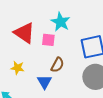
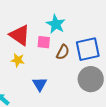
brown semicircle: (57, 65) -> (63, 52), moved
yellow star: (17, 68) -> (18, 60), moved

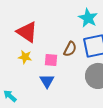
cyan star: (56, 24) -> (88, 18), moved
pink square: (44, 42) -> (51, 60), moved

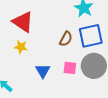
pink square: (51, 60) -> (70, 68), moved

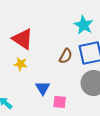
pink square: (70, 68) -> (60, 102), moved

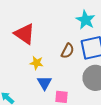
yellow star: (21, 64) -> (37, 63), moved

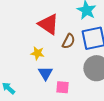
red triangle: (25, 34) -> (48, 24), moved

